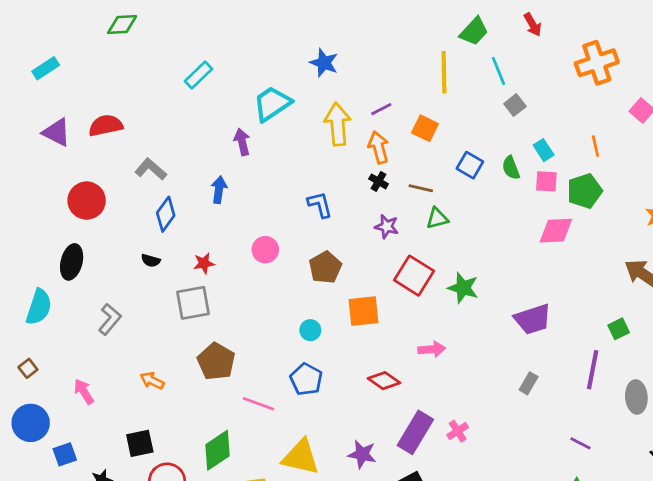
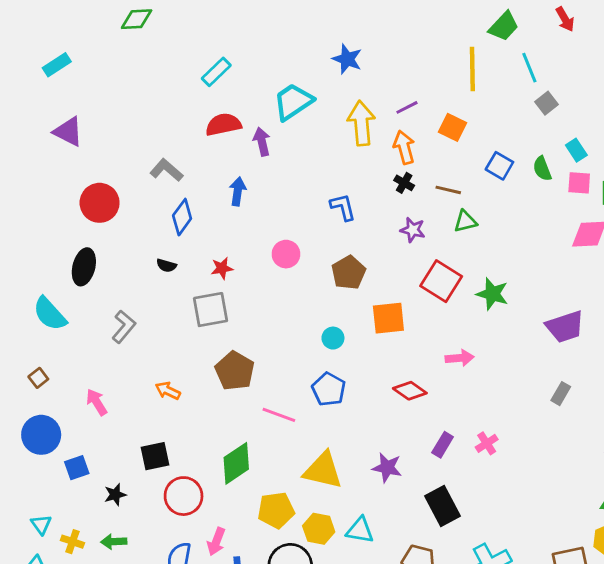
red semicircle: (106, 126) -> (223, 125), moved
cyan semicircle: (39, 307) -> (50, 314), turned 120
purple rectangle: (415, 432) -> (443, 445), size x0.6

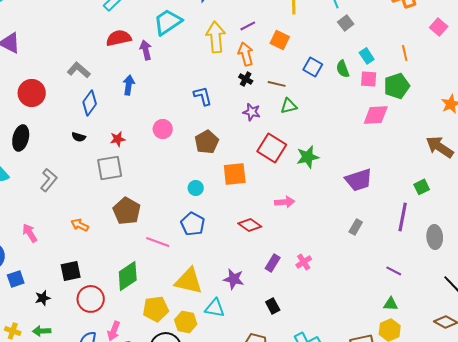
green star: (492, 294) -> (308, 157), turned -30
black rectangle: (443, 506) -> (273, 306), size x0.6
cyan triangle: (360, 530) -> (215, 308), moved

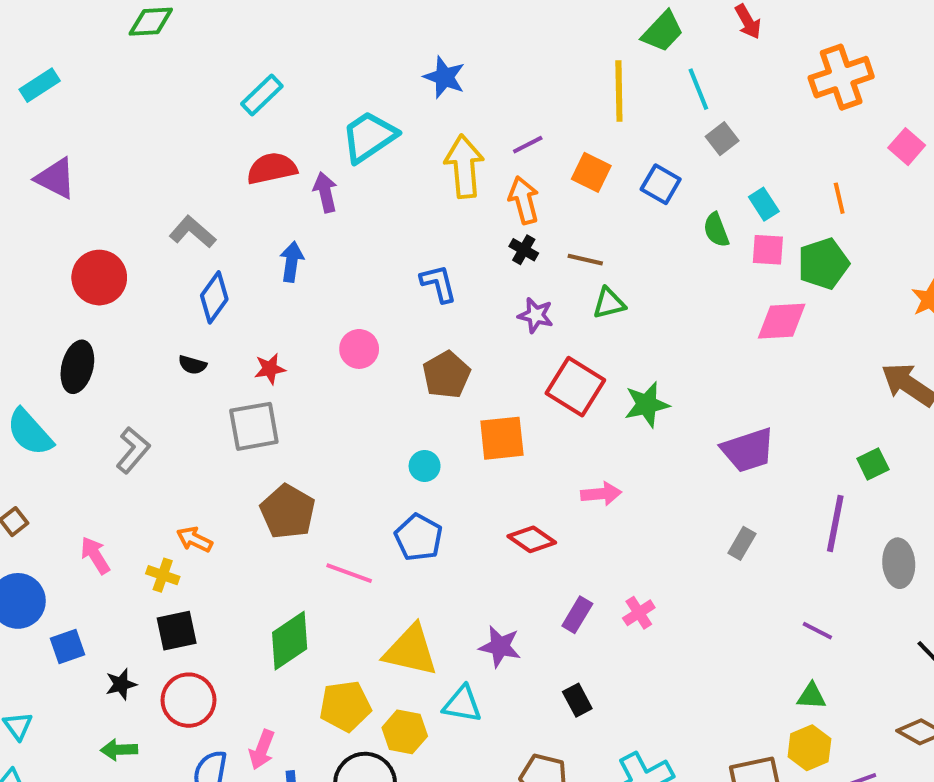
blue square: (313, 67) -> (661, 184), moved
red circle: (91, 299) -> (188, 700), moved
yellow cross: (13, 331) -> (163, 575), moved

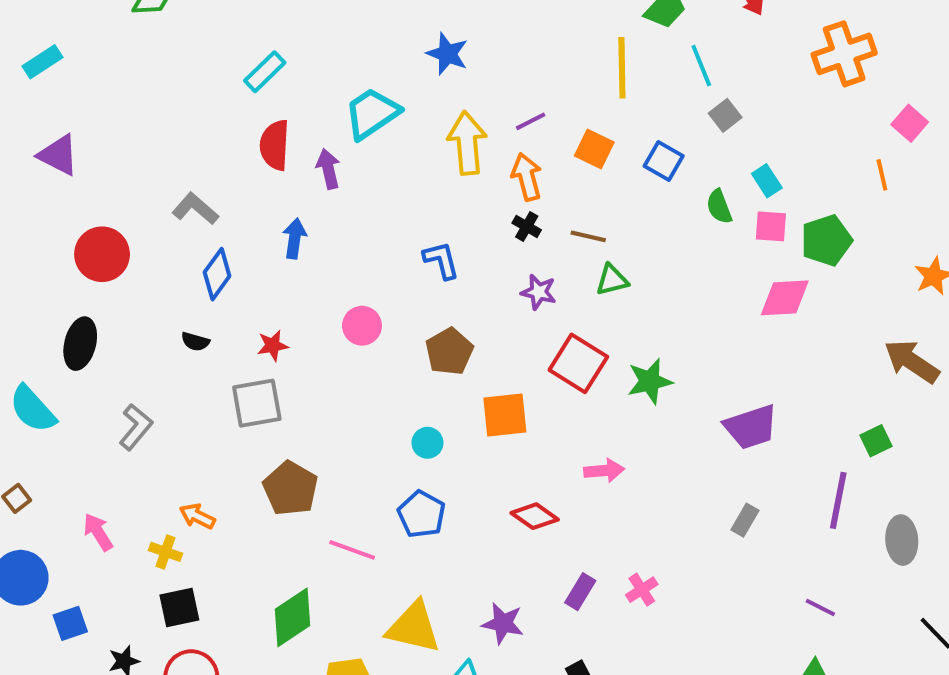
red semicircle: (272, 168) -> (275, 145), turned -75
orange line: (839, 198) -> (882, 175), moved

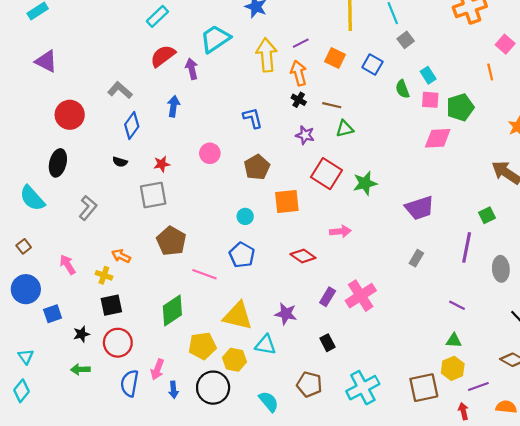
red semicircle: (275, 145) -> (163, 56), turned 50
pink cross: (642, 590) -> (361, 296), size x1.8

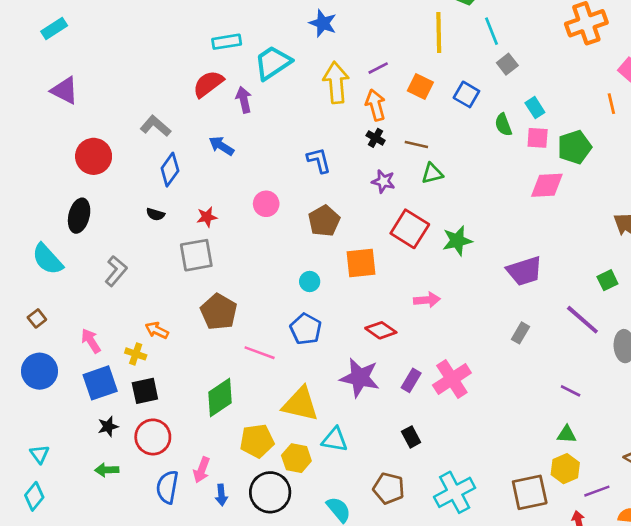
cyan rectangle: (157, 16) -> (227, 42), moved, turned 35
blue arrow: (173, 106) -> (221, 146), turned -66
purple line: (467, 247) -> (582, 320), turned -60
blue square: (53, 314) -> (100, 383), moved, size x1.5
purple star: (286, 314) -> (360, 378), moved, size x1.4

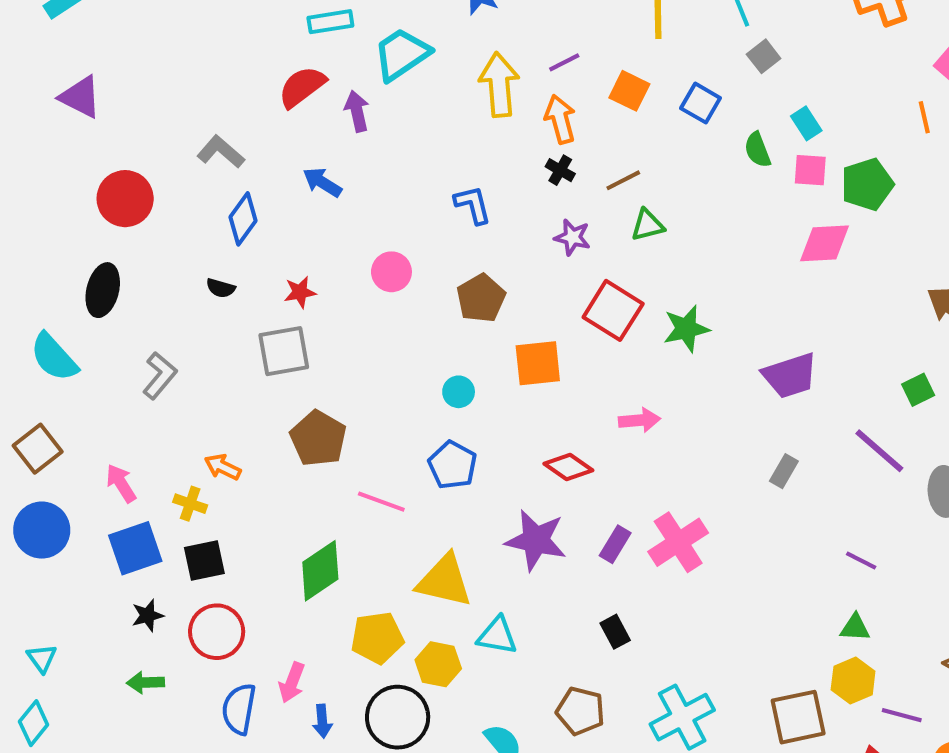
brown line: (416, 144) -> (623, 180), turned -40
brown square: (37, 318) -> (38, 449), size x1.6
purple line: (597, 491) -> (902, 715), turned 35

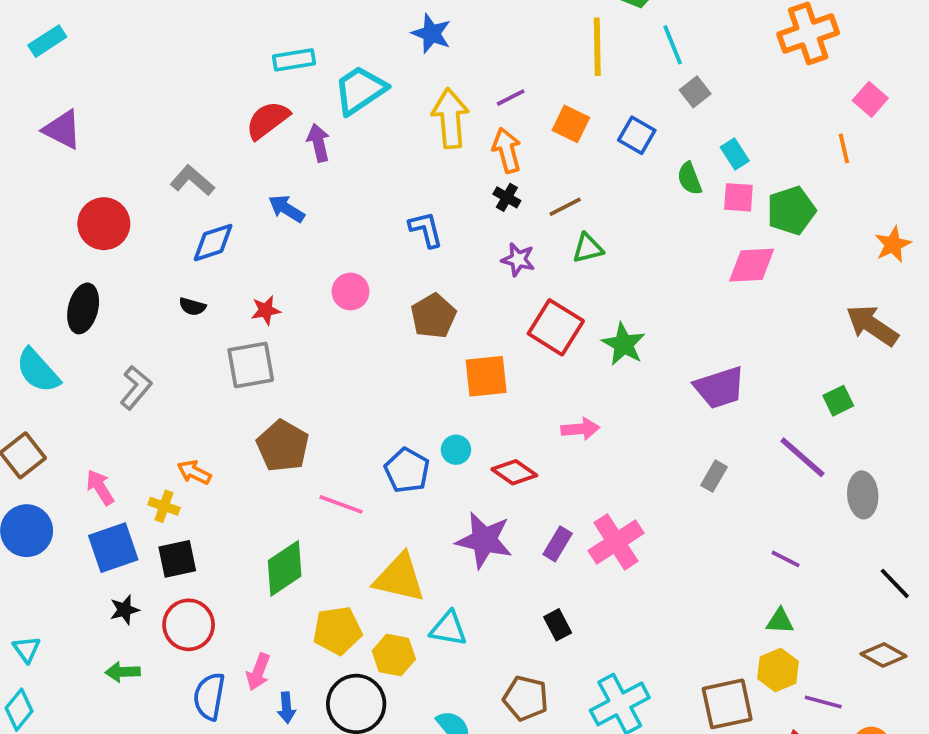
blue diamond: (243, 219) -> (213, 243), turned 36
green star: (686, 329) -> (624, 344), turned -30
cyan circle: (459, 392) -> (456, 450), moved

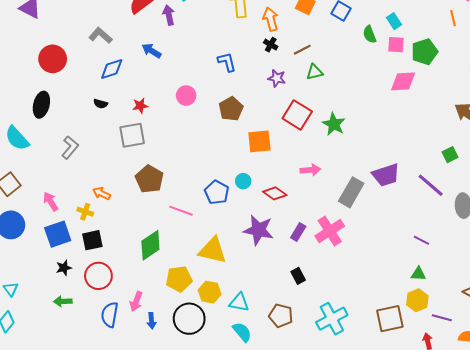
purple trapezoid: (720, 388) -> (386, 175), moved
gray rectangle: (714, 476) -> (351, 192), moved, size x1.8
cyan triangle: (448, 629) -> (239, 302), moved

